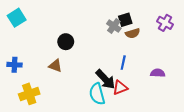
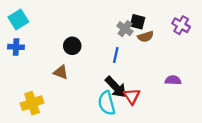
black square: (125, 20) -> (138, 22), turned 32
blue line: (123, 63) -> (116, 55), moved
blue cross: (15, 65) -> (16, 47), moved
red triangle: (120, 88) -> (132, 96), turned -42

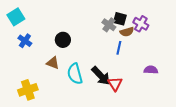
purple cross: (181, 25) -> (141, 24), moved
blue cross: (16, 47) -> (25, 41), moved, turned 32
blue line: (116, 55) -> (119, 48), moved
cyan semicircle: (107, 103) -> (75, 74), moved

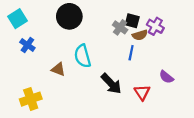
black circle: (63, 40) -> (69, 16), moved, size x1.5
purple semicircle: (151, 70) -> (166, 77), turned -144
cyan semicircle: (75, 74) -> (83, 56), moved
red triangle: (115, 84) -> (142, 92), moved

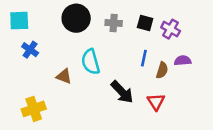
cyan square: (17, 19) -> (19, 21), turned 30
gray cross: (120, 27) -> (114, 23), moved, turned -32
brown semicircle: (140, 35) -> (162, 70), moved, turned -56
purple semicircle: (166, 77) -> (183, 61), moved, turned 136

